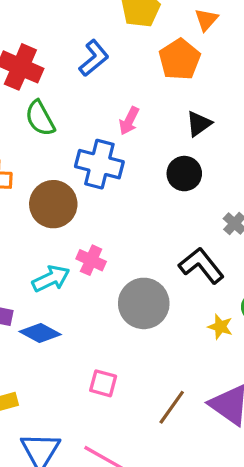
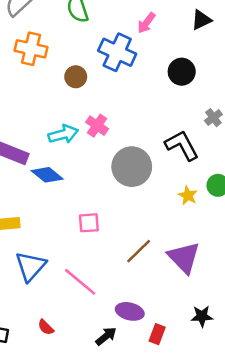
black triangle: (199, 124) -> (201, 20), moved
brown circle: (53, 204) -> (76, 77), size x0.6
pink square: (103, 383) -> (89, 223), turned -30

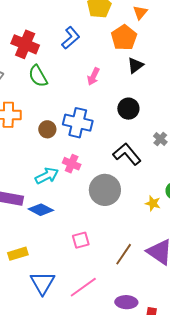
blue cross: (117, 52) -> (78, 123), moved
black L-shape: (182, 145) -> (127, 154), moved
pink line: (80, 282) -> (83, 287), turned -64

